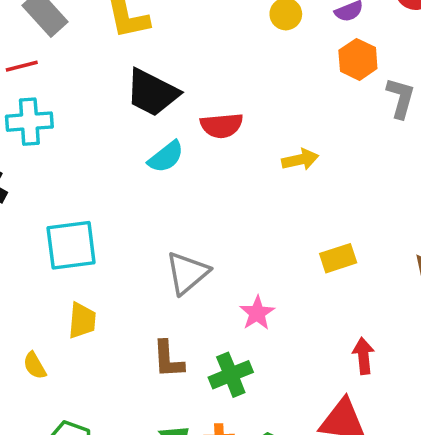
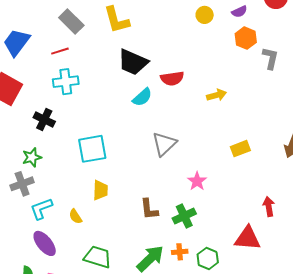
gray triangle: (187, 273) -> (164, 144), moved
red arrow: (363, 356) -> (269, 206), moved

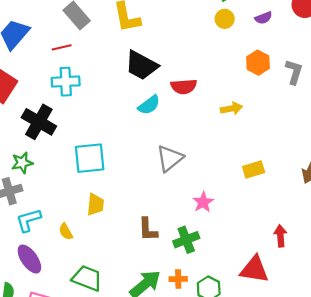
orange hexagon: (246, 38) -> (258, 63), moved
black cross: (44, 120) -> (39, 122), size x1.4

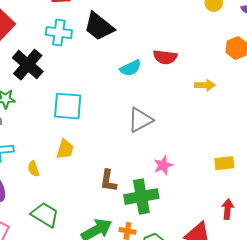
black trapezoid: (141, 65) -> (99, 27), moved
yellow rectangle: (254, 170) -> (224, 163), moved
green cross: (186, 240) -> (141, 197), size x1.4

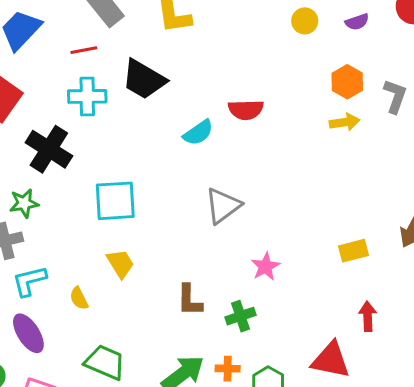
yellow arrow: (205, 85) -> (345, 122), moved
yellow trapezoid: (65, 149) -> (120, 264), turned -40
green cross: (141, 197) -> (241, 316), size x0.6

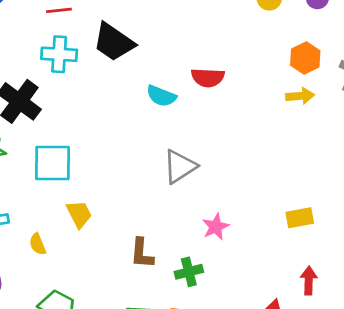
cyan semicircle: (198, 133) -> (161, 96), turned 52
cyan square: (115, 201) -> (52, 163), moved

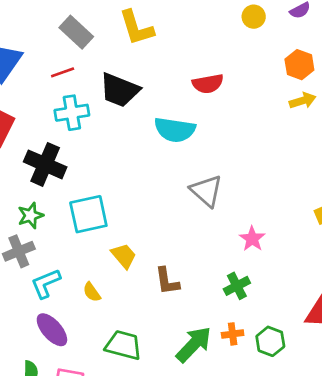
red semicircle: (208, 78) -> (208, 84), moved
cyan semicircle: (161, 96) -> (175, 130), size x1.4
gray triangle: (180, 166) -> (206, 191), turned -33
brown L-shape: (142, 253) -> (167, 281), moved

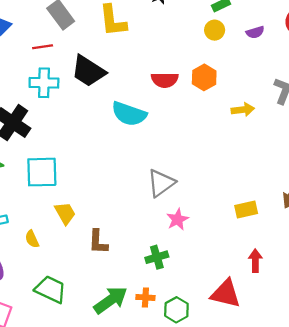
orange hexagon: (299, 65) -> (204, 77), moved
gray triangle: (206, 191) -> (161, 183), moved, turned 32

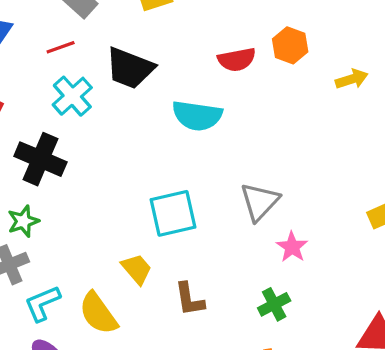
cyan cross: (44, 83) -> (72, 96), turned -32
cyan square: (42, 172) -> (173, 213), moved
yellow semicircle: (32, 239) -> (98, 313), size x1.8

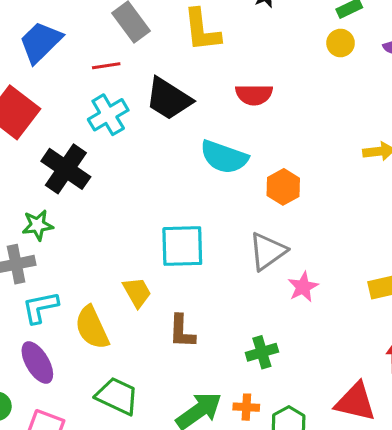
orange hexagon: (290, 45) -> (283, 187), moved
red semicircle: (237, 60) -> (254, 95), moved
pink star: (292, 247) -> (303, 287), moved

